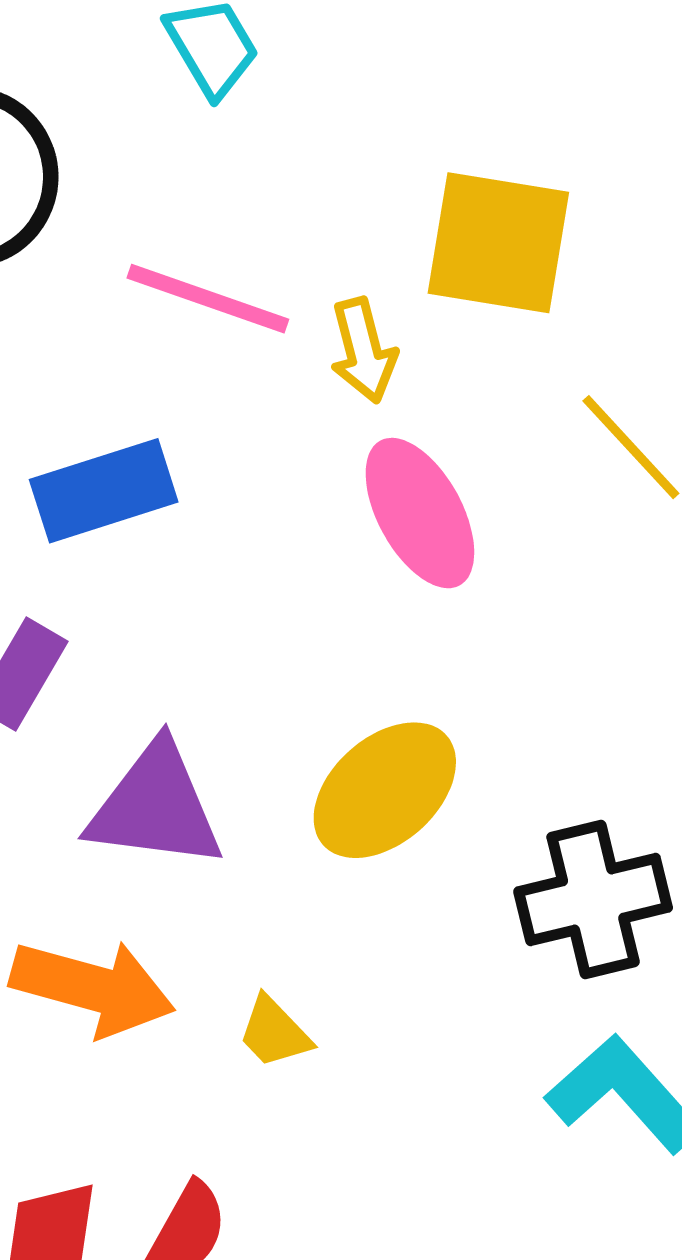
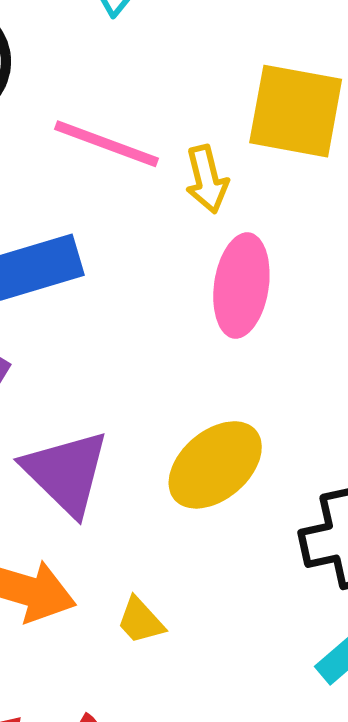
pink ellipse: (420, 513) -> (241, 285), turned 36
purple triangle: (155, 806) -> (66, 473), turned 36

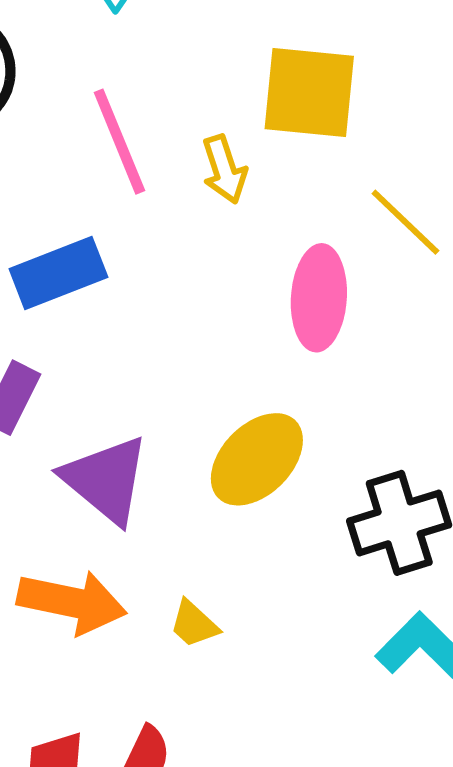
pink line: (106, 144) -> (119, 142), turned 52
pink ellipse: (241, 285) -> (319, 298), moved

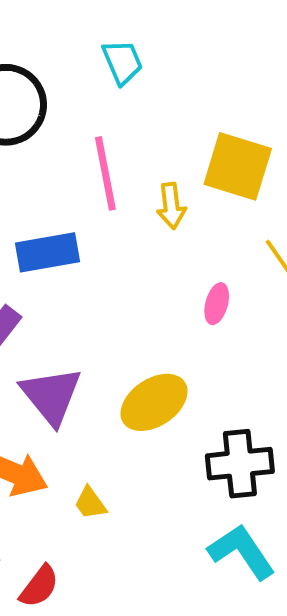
pink ellipse: (319, 298) -> (217, 304), size x0.6

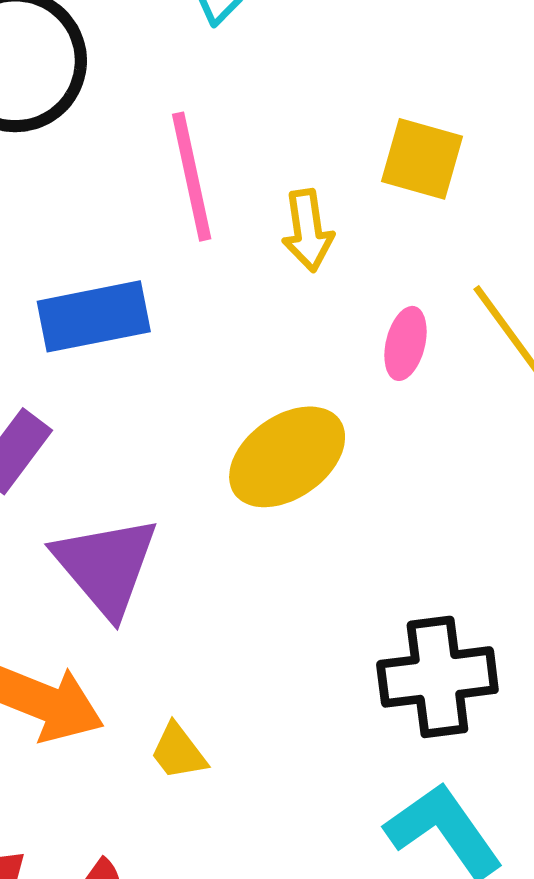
yellow square: (238, 166) -> (422, 159), size x0.7
pink ellipse: (217, 304) -> (406, 343), moved
yellow ellipse: (154, 402) -> (287, 457), moved

